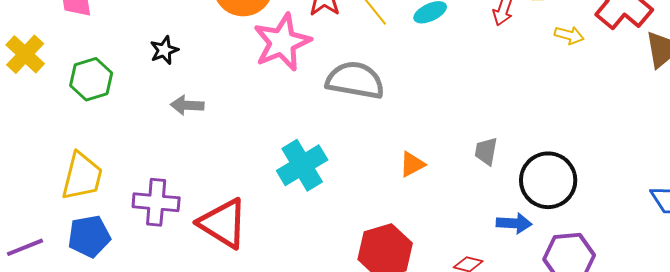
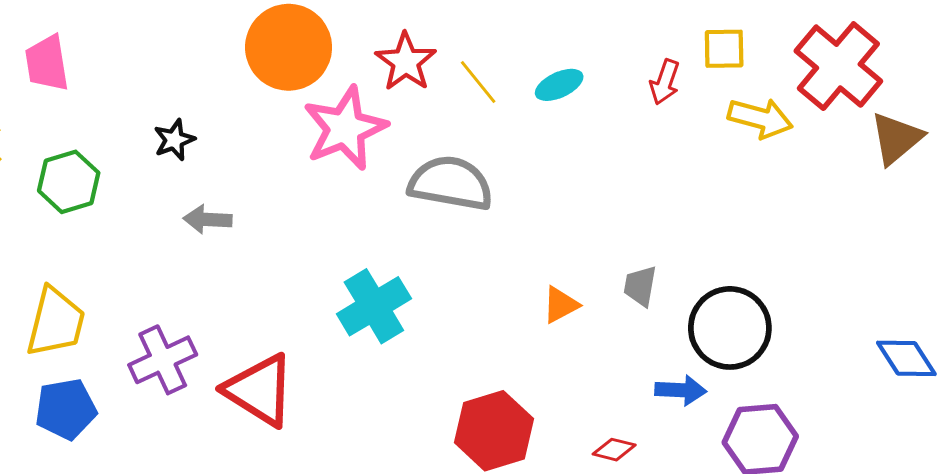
yellow arrow: (569, 35) -> (760, 118), size x1.5
orange triangle: (412, 164) -> (561, 305), moved
purple cross: (156, 202) -> (163, 360), turned -30

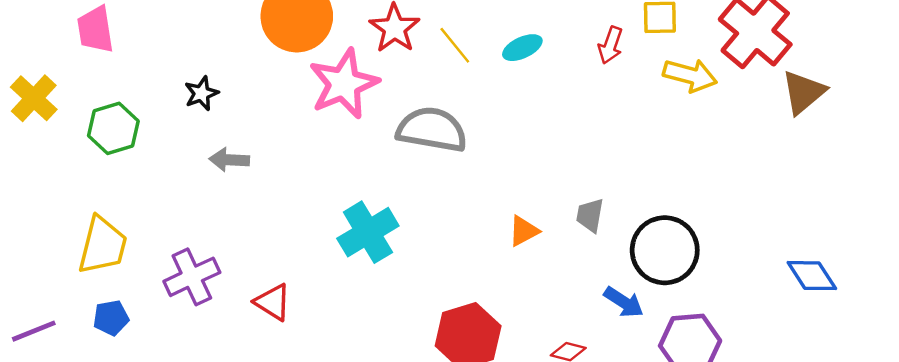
red triangle: (260, 390) -> (273, 302), size x0.6
blue arrow: (681, 390) -> (624, 302), turned 30
blue pentagon: (66, 409) -> (111, 318), size x0.7

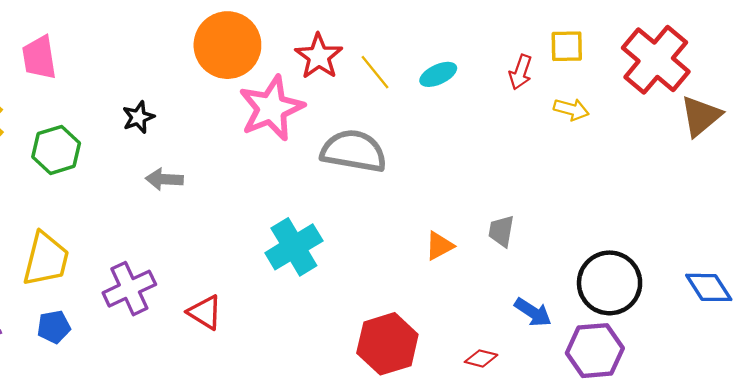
yellow arrow: (690, 75) -> (571, 109), moved, size x0.7
black circle: (665, 250) -> (610, 283), moved

